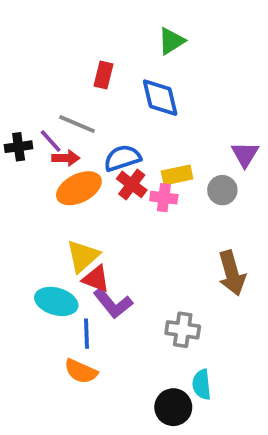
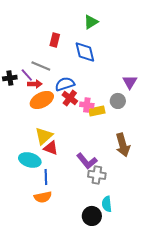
yellow rectangle: (177, 175) -> (97, 111), moved
purple L-shape: (113, 303) -> (87, 161), moved
orange semicircle: (81, 371) -> (43, 197), turned -36

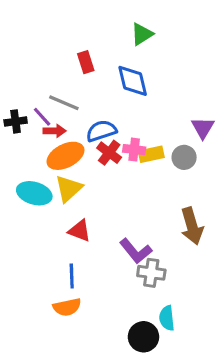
red rectangle: (55, 40) -> (86, 62), turned -32
pink cross: (87, 105) -> (134, 150), moved
yellow rectangle: (97, 111) -> (151, 154), moved
yellow triangle: (44, 136) -> (69, 189), moved
cyan ellipse: (30, 160) -> (34, 193), moved

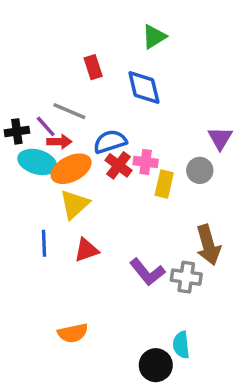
yellow rectangle: (151, 154) -> (164, 184), moved, turned -65
cyan ellipse: (34, 193) -> (37, 162), moved
red triangle: (80, 231) -> (86, 250), turned -40
gray cross: (151, 273) -> (186, 277), moved
blue line: (72, 276) -> (44, 243), moved

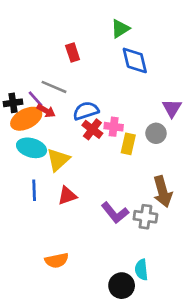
blue diamond: (144, 87) -> (135, 60), moved
red arrow: (59, 142) -> (46, 111), turned 30
cyan ellipse: (37, 162) -> (32, 148), moved
orange ellipse: (71, 169) -> (26, 119), moved

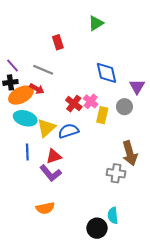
blue diamond: (135, 60) -> (106, 73), moved
purple line: (35, 99) -> (12, 65), moved
blue semicircle: (86, 111) -> (68, 131), moved
pink cross: (114, 127) -> (91, 101), turned 32
purple L-shape: (115, 213) -> (51, 173), moved

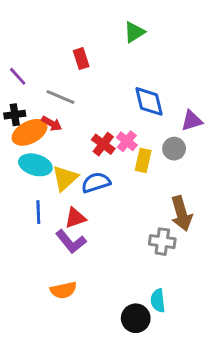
purple line: (12, 65) -> (18, 76), moved
purple triangle: (137, 87) -> (192, 121), turned 42

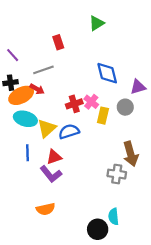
gray line: (60, 97) -> (43, 70), turned -42
red cross: (103, 144) -> (74, 104), turned 35

